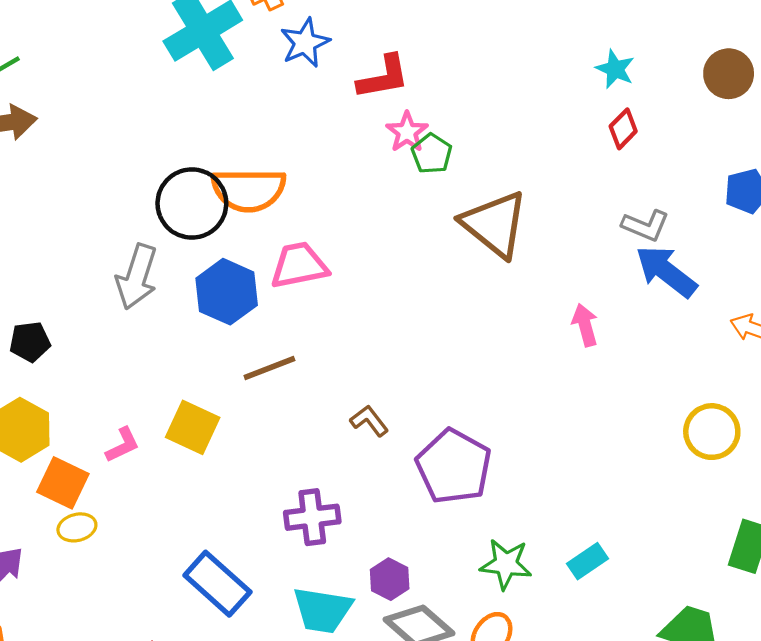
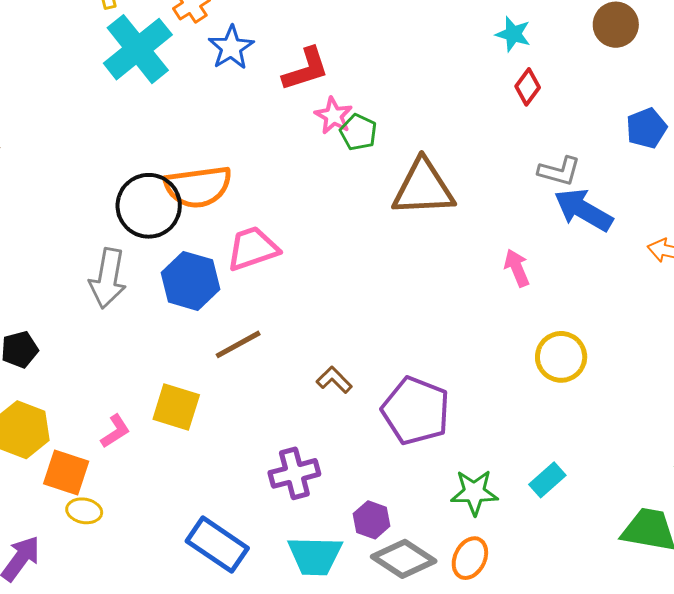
brown triangle: (495, 224) -> (423, 188), turned -34
yellow circle: (712, 432) -> (561, 357), moved
yellow ellipse: (77, 527) -> (84, 511), turned 32

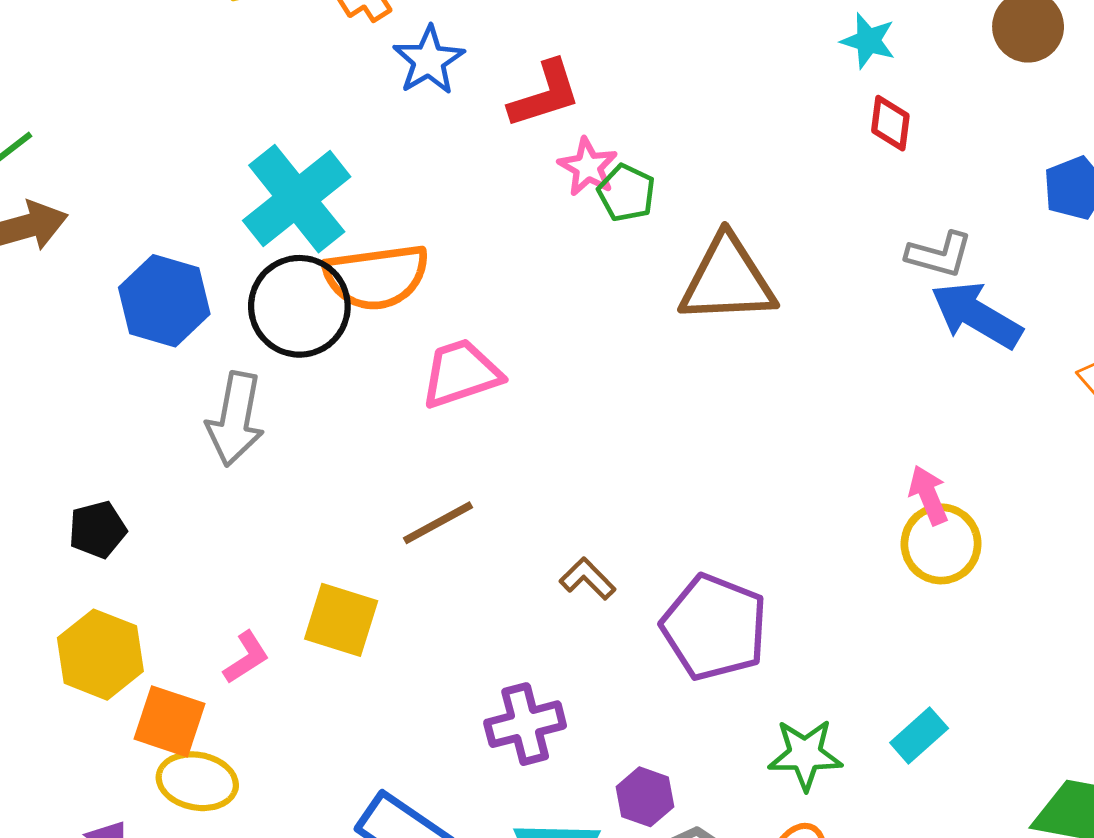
cyan cross: (138, 49) -> (297, 199), moved
red diamond: (528, 87) -> (890, 123), turned -30
pink arrow: (517, 268) -> (928, 495), moved
blue hexagon: (190, 281) -> (164, 301), moved
yellow ellipse: (84, 511) -> (197, 781), size x1.4

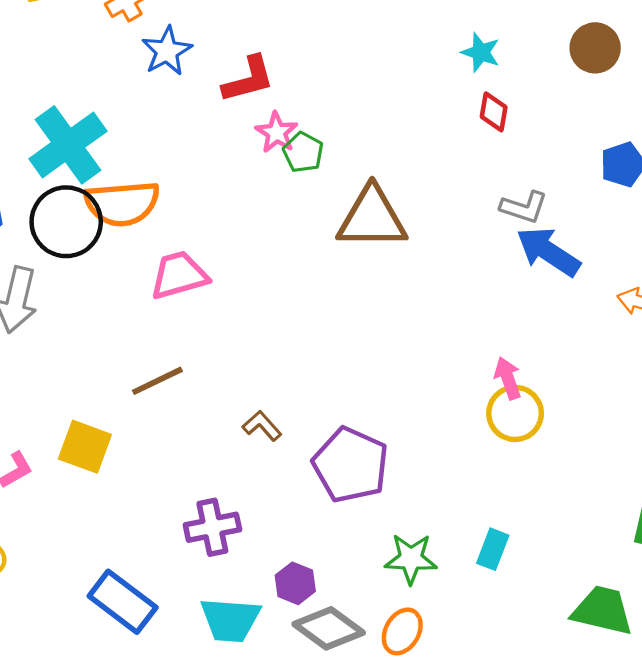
cyan rectangle: (919, 735) -> (493, 549), turned -30

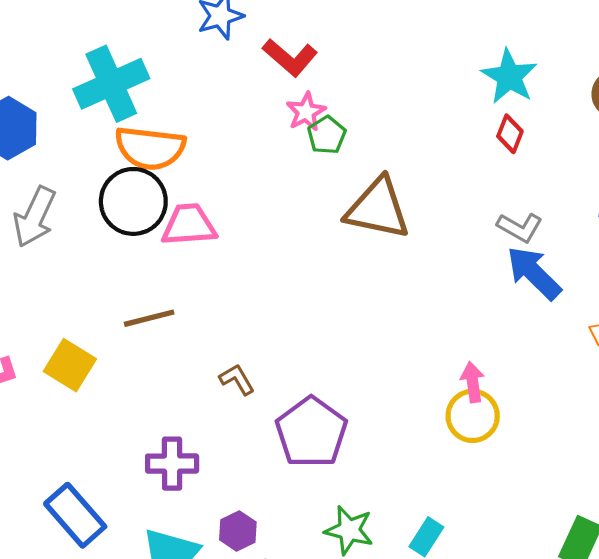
cyan star: (481, 52) -> (509, 77), size x1.5
red L-shape: (248, 79) -> (290, 57), turned 44
black circle: (66, 222) -> (133, 201), moved

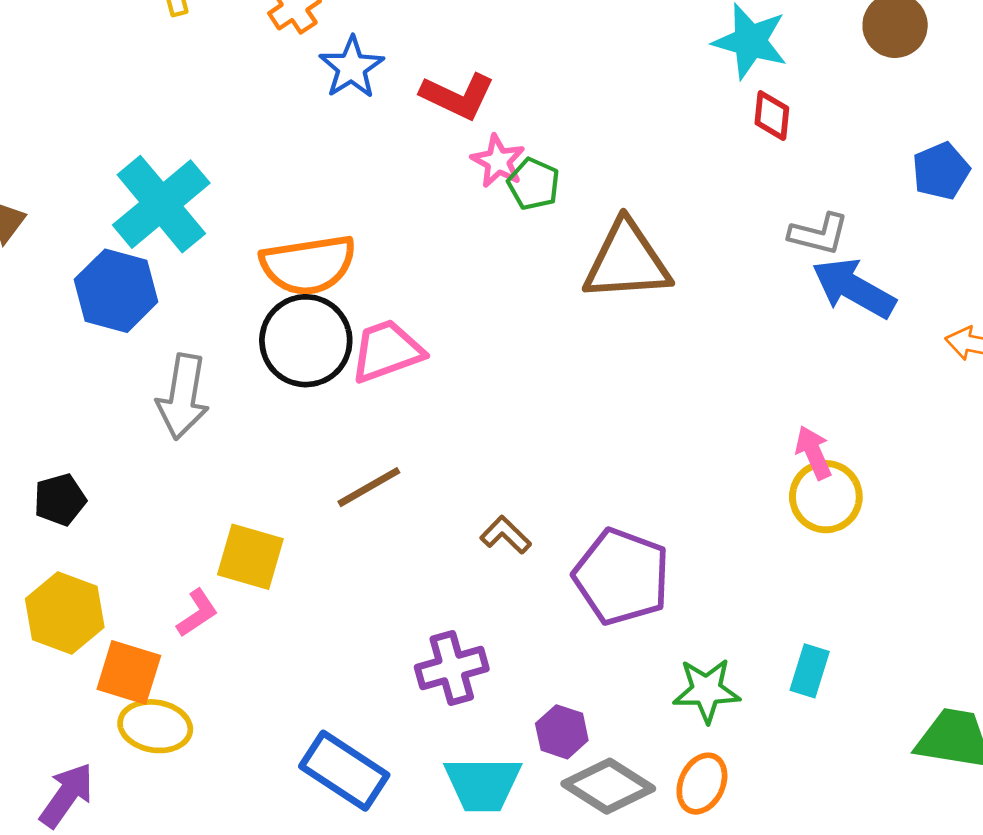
cyan cross: (111, 84) -> (161, 204), moved
yellow square: (70, 365) -> (250, 557), moved

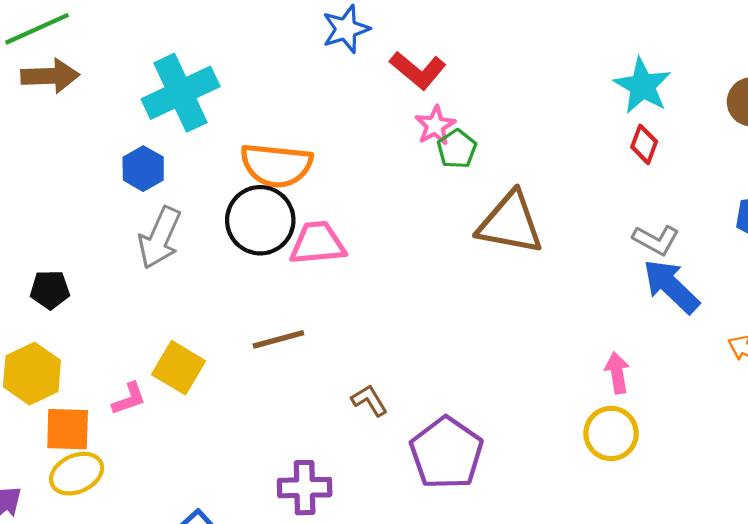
blue hexagon: (116, 291) -> (143, 169), moved, size x0.7
pink arrow: (813, 453) -> (617, 373), moved
orange square: (129, 672) -> (68, 429), turned -30
yellow ellipse: (155, 726) -> (77, 474), turned -48

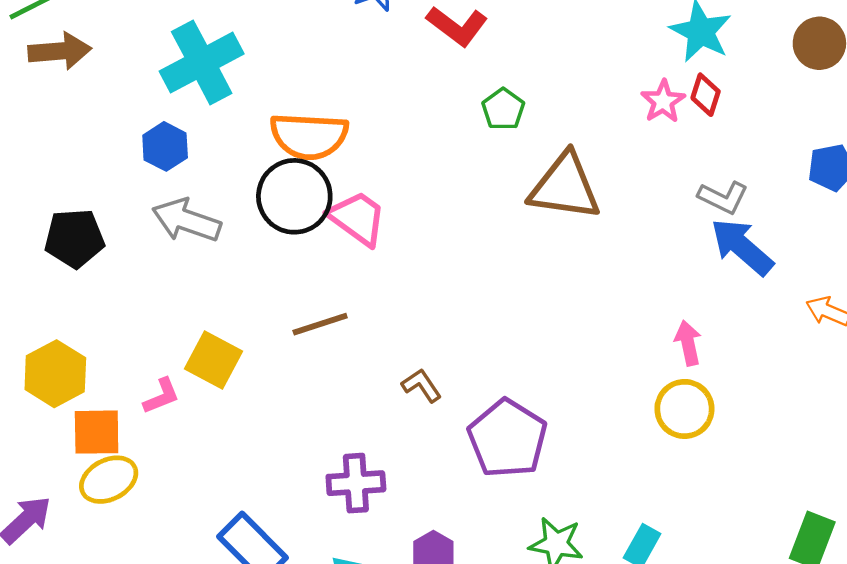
pink star: (435, 125) -> (663, 101), moved
gray arrow: (160, 238) -> (186, 220), turned 88
pink trapezoid: (318, 243) -> (357, 218), turned 44
black pentagon: (50, 290) -> (74, 238), moved, size x1.4

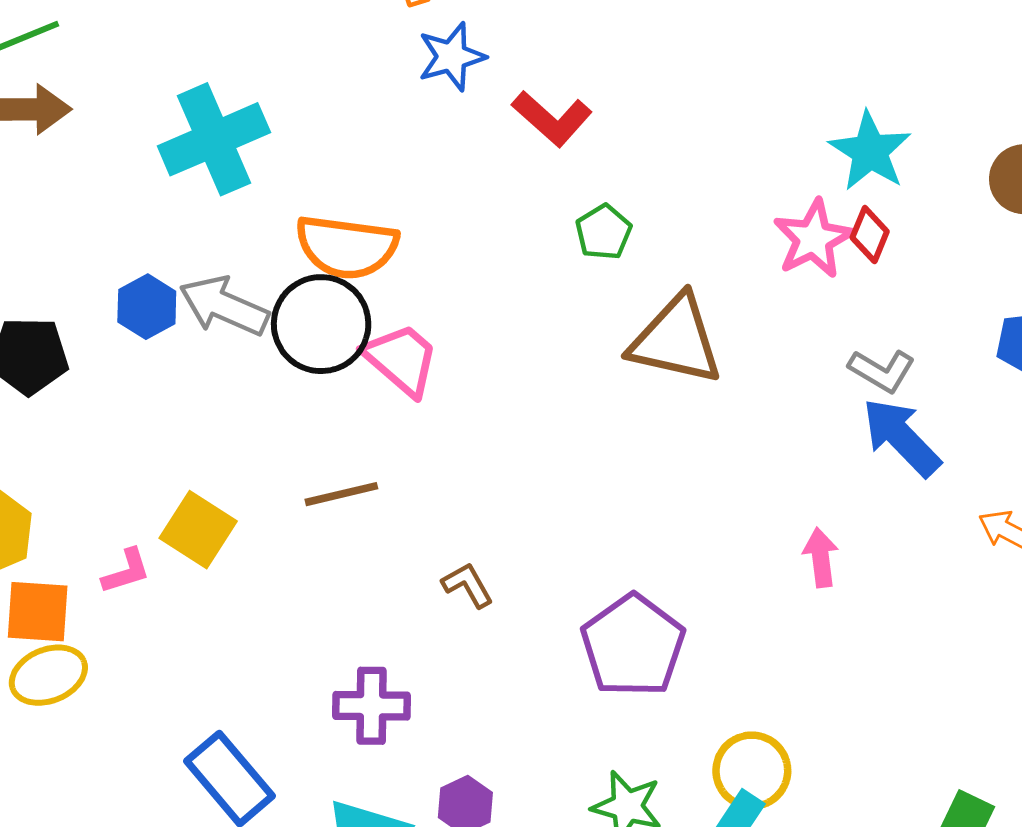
pink star: (663, 101) -> (813, 239), size x1.4
blue hexagon: (165, 146) -> (147, 307), moved
gray arrow: (186, 220) -> (224, 306), moved
yellow circle: (684, 409) -> (752, 771), moved
purple pentagon: (507, 439) -> (633, 646), moved

